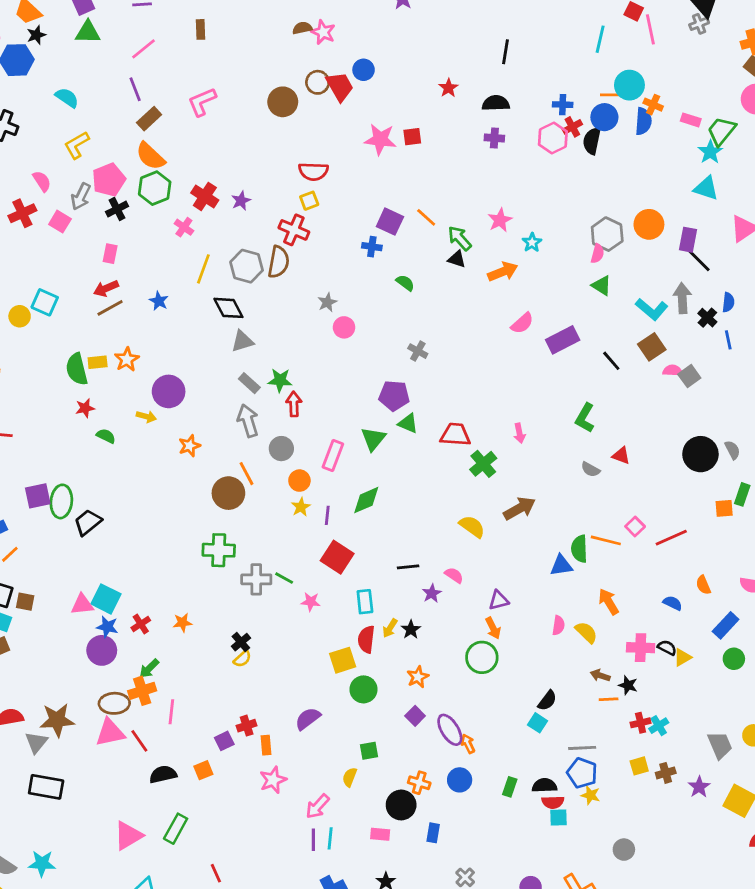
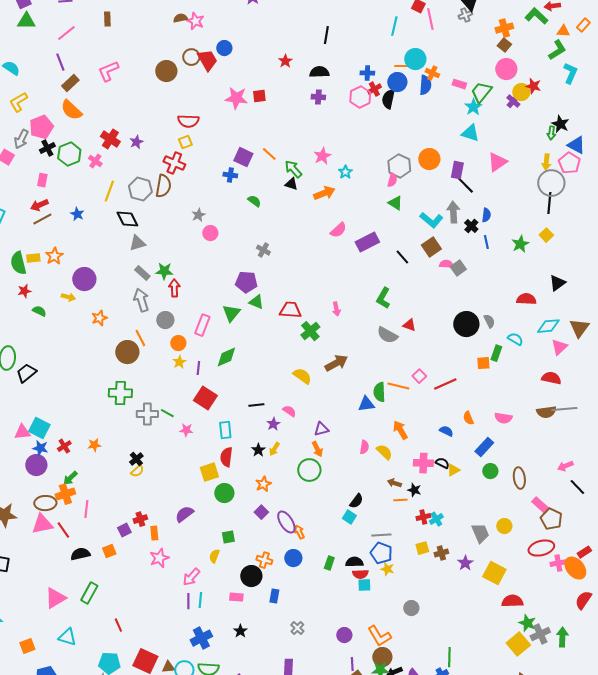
green hexagon: (155, 188) -> (69, 154), moved
gray semicircle: (590, 469) -> (387, 335), size x1.5
yellow arrow: (390, 628) -> (274, 449), moved

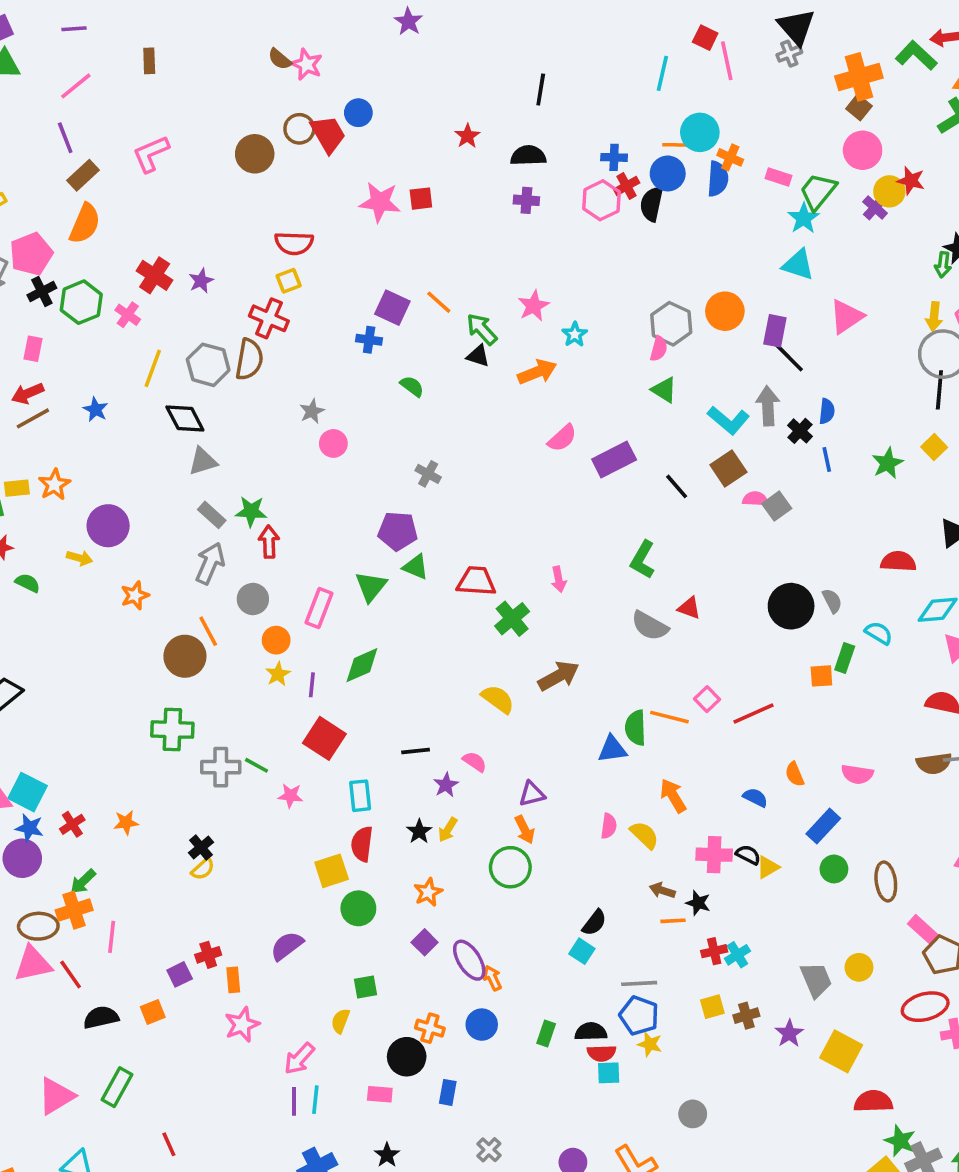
brown semicircle: (180, 18) -> (280, 59), turned -128
orange cross: (504, 28) -> (859, 77), size x1.4
orange semicircle: (71, 110) -> (85, 224), turned -110
gray arrow: (141, 300) -> (210, 563), turned 40

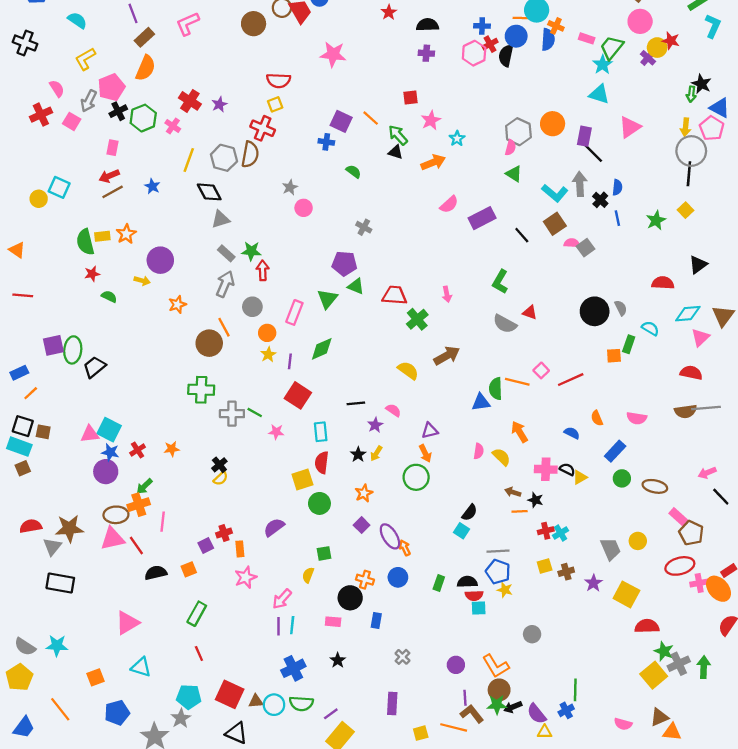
red square: (421, 199) -> (410, 98), moved
brown ellipse: (886, 882) -> (655, 486), turned -70
green rectangle: (117, 1087) -> (197, 614), moved

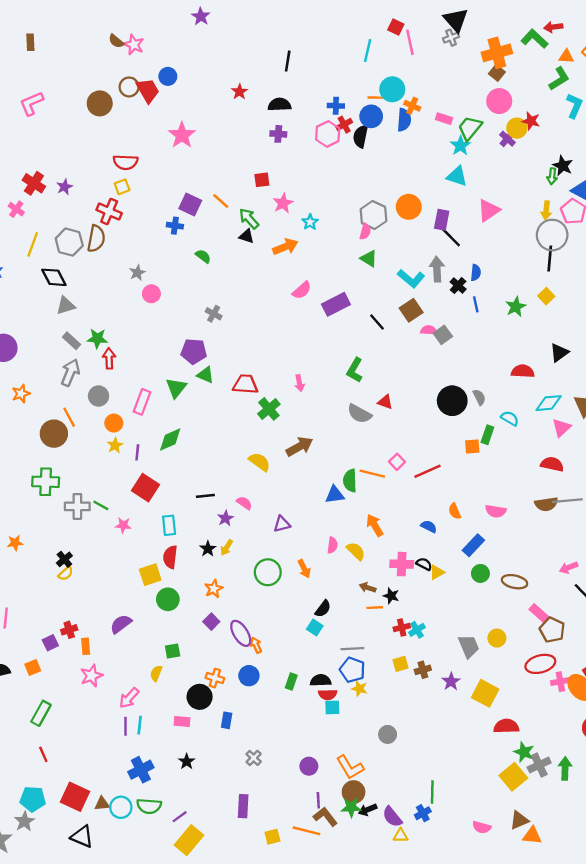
pink star: (333, 54) -> (182, 135), turned 30
orange arrow: (425, 453) -> (304, 569), moved

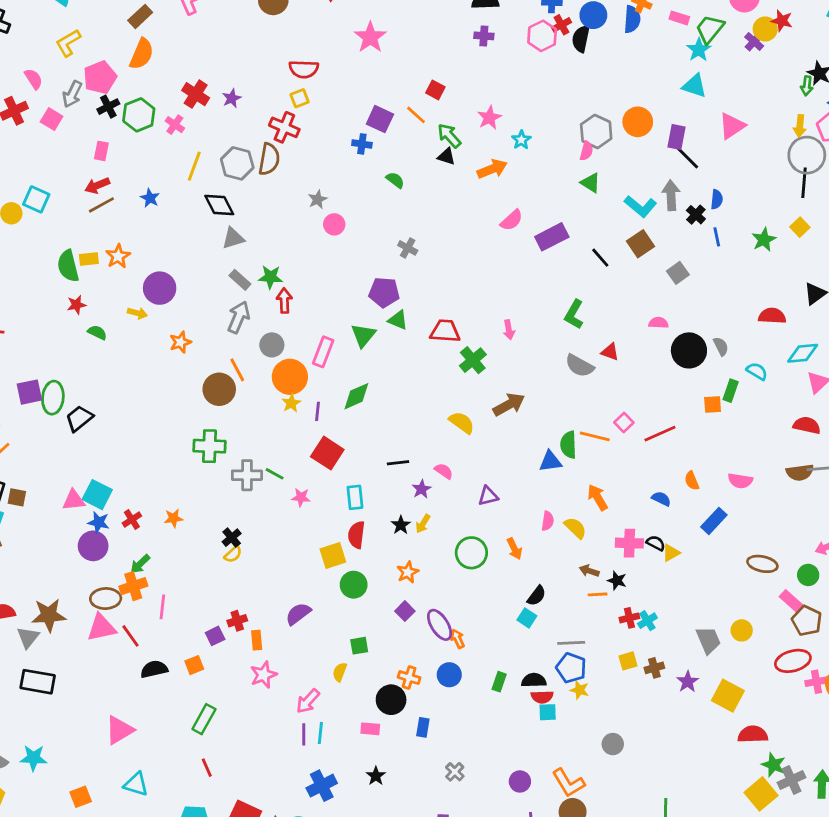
red square: (262, 180) -> (435, 90), moved, turned 35
pink semicircle: (429, 330) -> (658, 323), moved
orange circle: (114, 423) -> (290, 377), size x1.6
green circle: (480, 573) -> (808, 575), moved

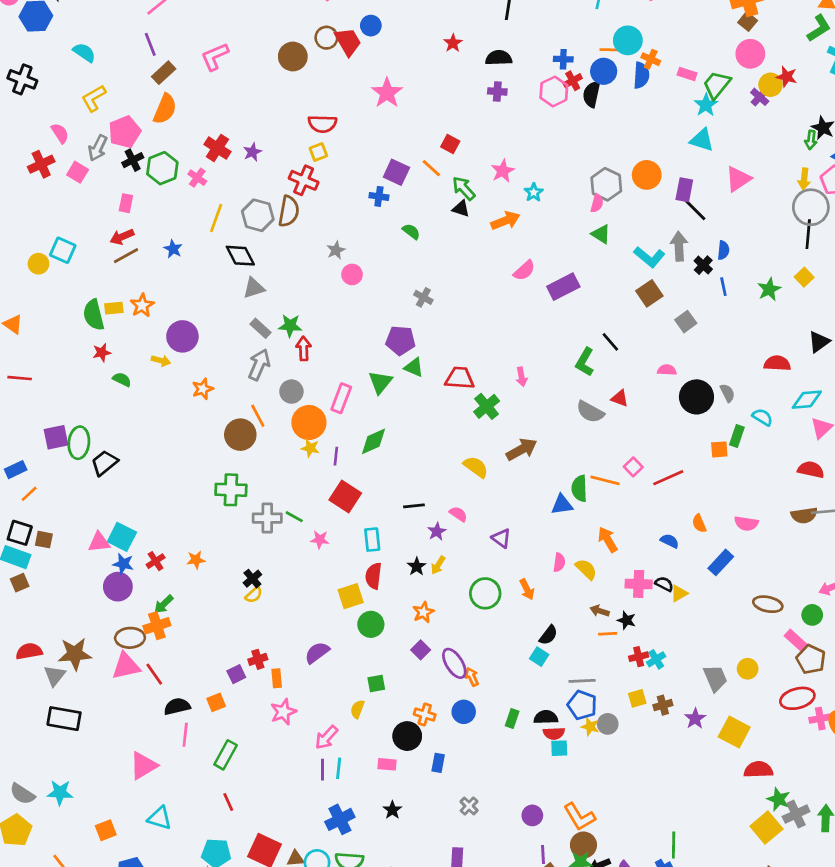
black line: (600, 258) -> (610, 342), moved
yellow star: (291, 403) -> (310, 448), turned -30
purple triangle: (488, 496) -> (501, 538), turned 50
pink line: (162, 607) -> (185, 735), moved
gray circle: (613, 744) -> (608, 724), moved

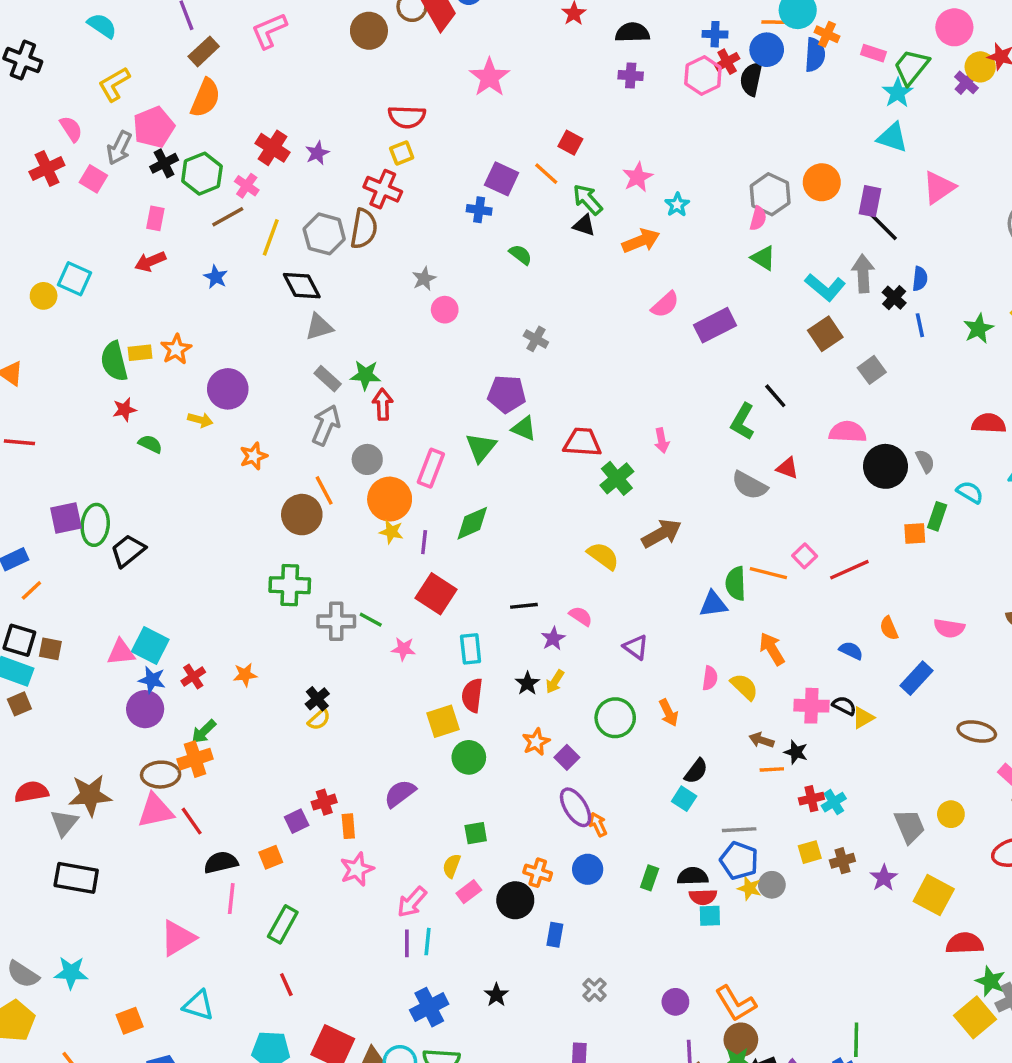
brown line: (126, 256) -> (228, 217), moved
pink semicircle: (667, 370) -> (848, 432), size x1.5
purple square: (421, 650) -> (567, 757), moved
pink rectangle: (387, 764) -> (469, 892), moved, turned -42

